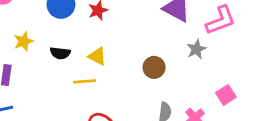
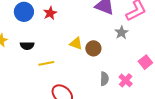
yellow triangle: (97, 56) -> (76, 43), moved

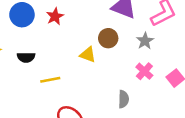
brown circle: (93, 48) -> (108, 38), moved
pink cross: (126, 80) -> (144, 71), moved

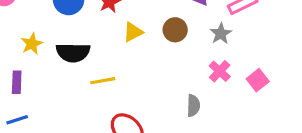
yellow triangle: (88, 55) -> (133, 32), moved, turned -48
black semicircle: (26, 57) -> (73, 53), size x1.5

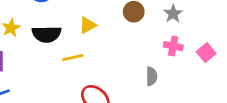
yellow triangle: (133, 32) -> (88, 25), moved
pink cross: (220, 71) -> (173, 46), turned -30

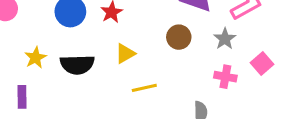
pink square: (206, 53) -> (262, 64), moved
yellow line: (73, 58) -> (144, 88), moved

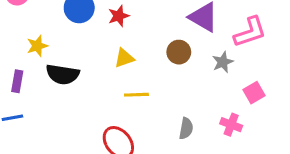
black semicircle: (77, 65) -> (63, 74), moved
pink cross: (225, 77) -> (231, 125), moved

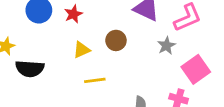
brown circle: (179, 52) -> (116, 40), moved
pink square: (254, 93) -> (196, 69), size x1.5

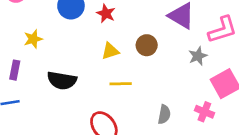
red star: (73, 14) -> (106, 13), turned -30
black semicircle: (30, 69) -> (62, 80), moved

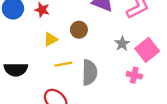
gray star: (198, 56) -> (122, 44), moved
gray semicircle: (164, 114) -> (89, 72), moved, size x1.6

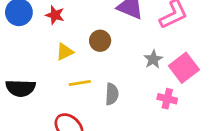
gray semicircle: (89, 72) -> (112, 94), size x0.7

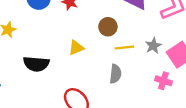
yellow triangle: (65, 52) -> (76, 48), moved
yellow line: (80, 83) -> (124, 48), moved

